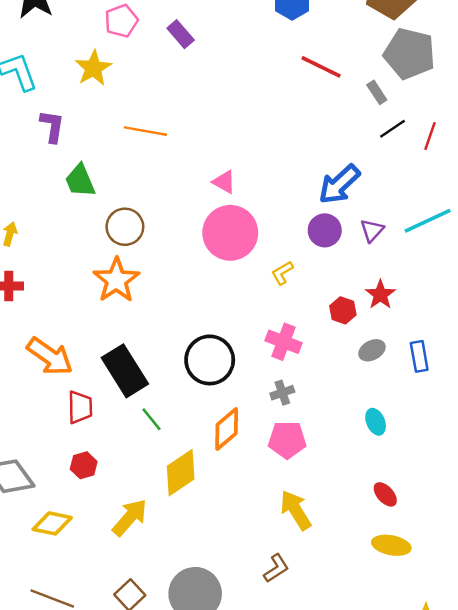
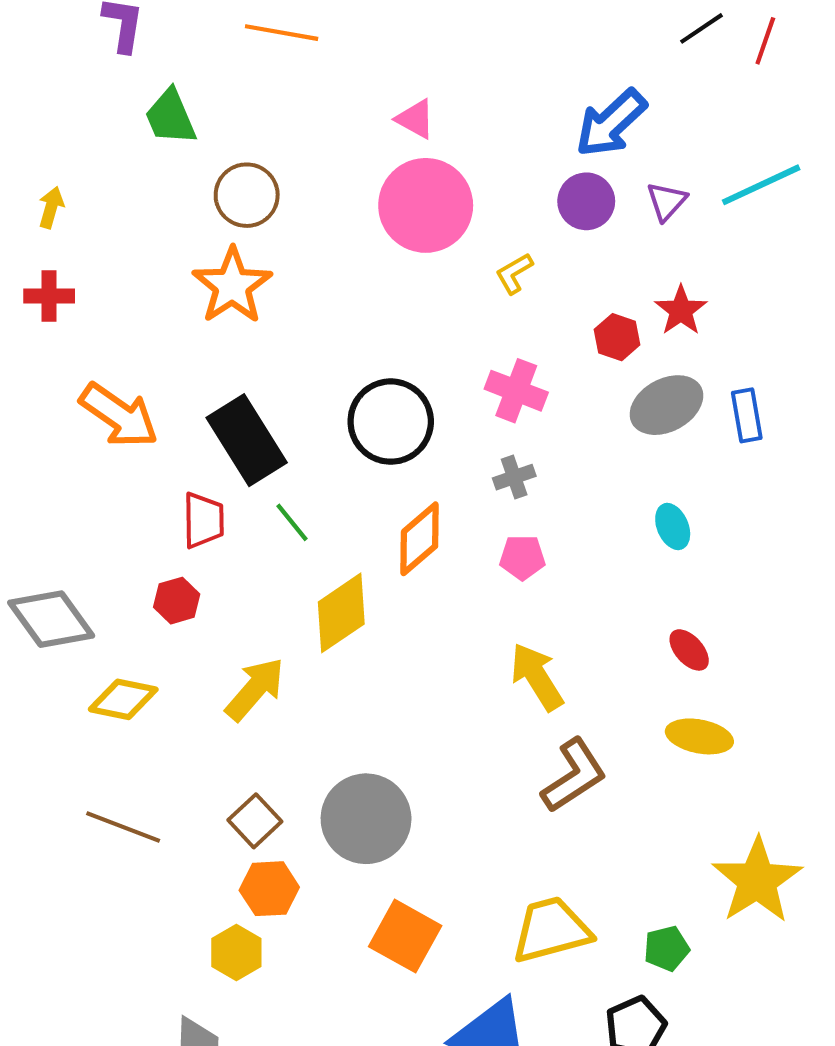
gray ellipse: (372, 350) -> (666, 405), size x1.6
red trapezoid: (80, 407) -> (203, 520), moved
pink pentagon: (287, 440) -> (522, 557), size x0.7
brown L-shape: (276, 568) -> (574, 776), moved, size x1.5

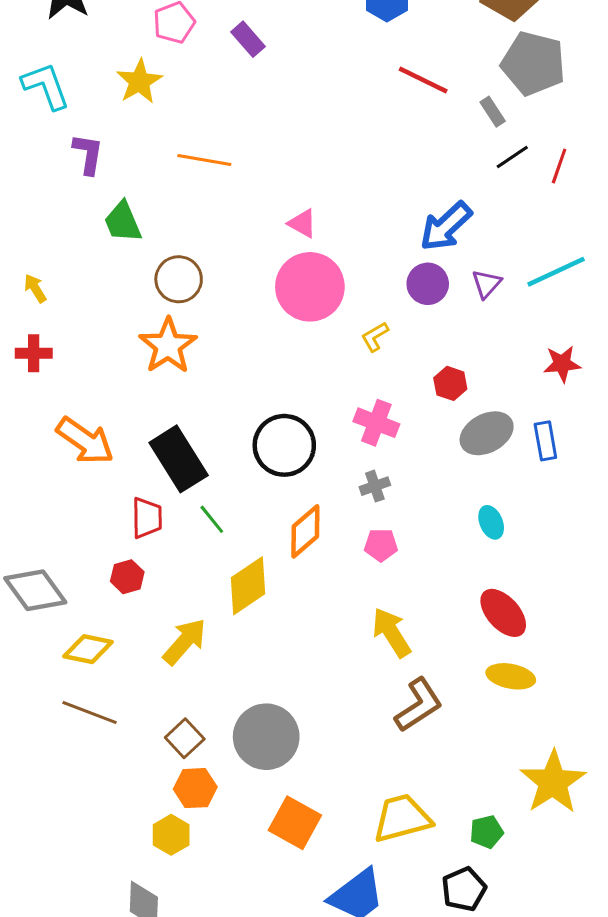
yellow arrow: (51, 207) -> (35, 288), turned -48
red star: (681, 310) -> (562, 364), moved, turned 30
red ellipse: (689, 650) -> (503, 613), size x1.6
brown line: (123, 827) -> (90, 713), moved

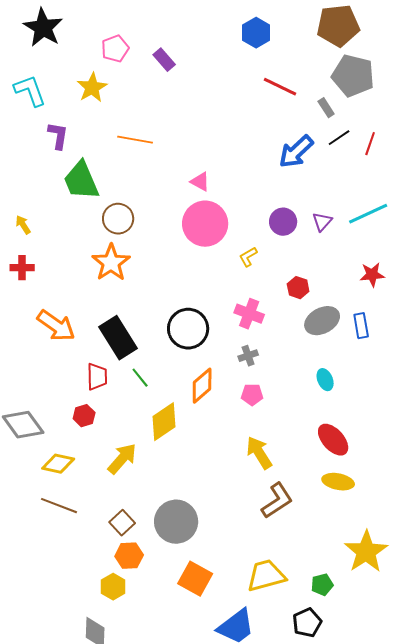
green trapezoid: (123, 222) -> (81, 181), size x1.4
blue arrow: (446, 226) -> (296, 152), moved

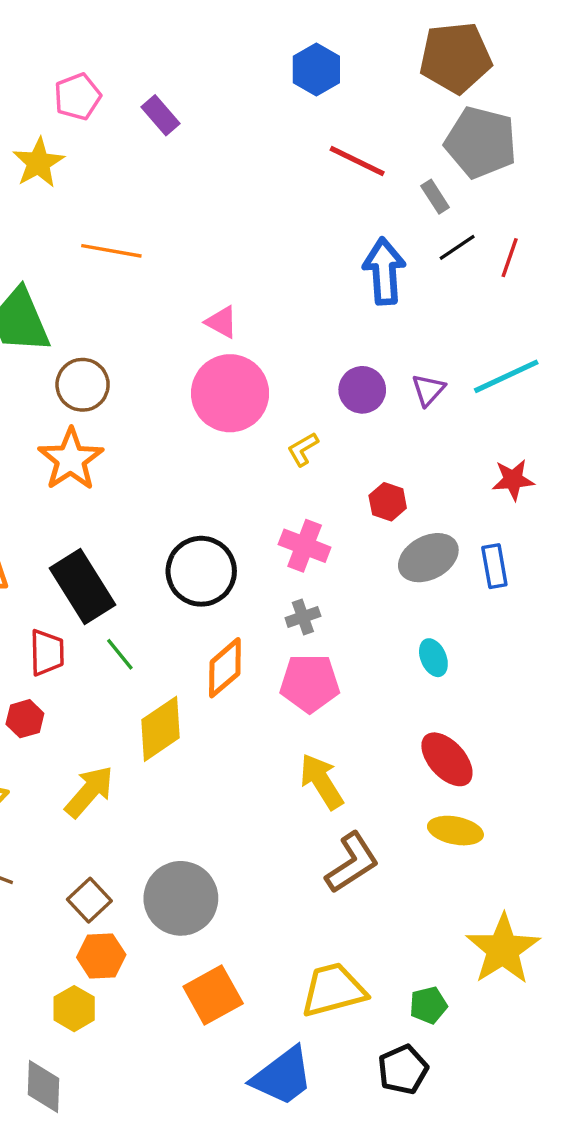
blue arrow: (296, 152) -> (384, 271), turned 129
pink pentagon: (252, 395) -> (310, 683), size x1.6
orange square: (195, 579) -> (213, 995), turned 32

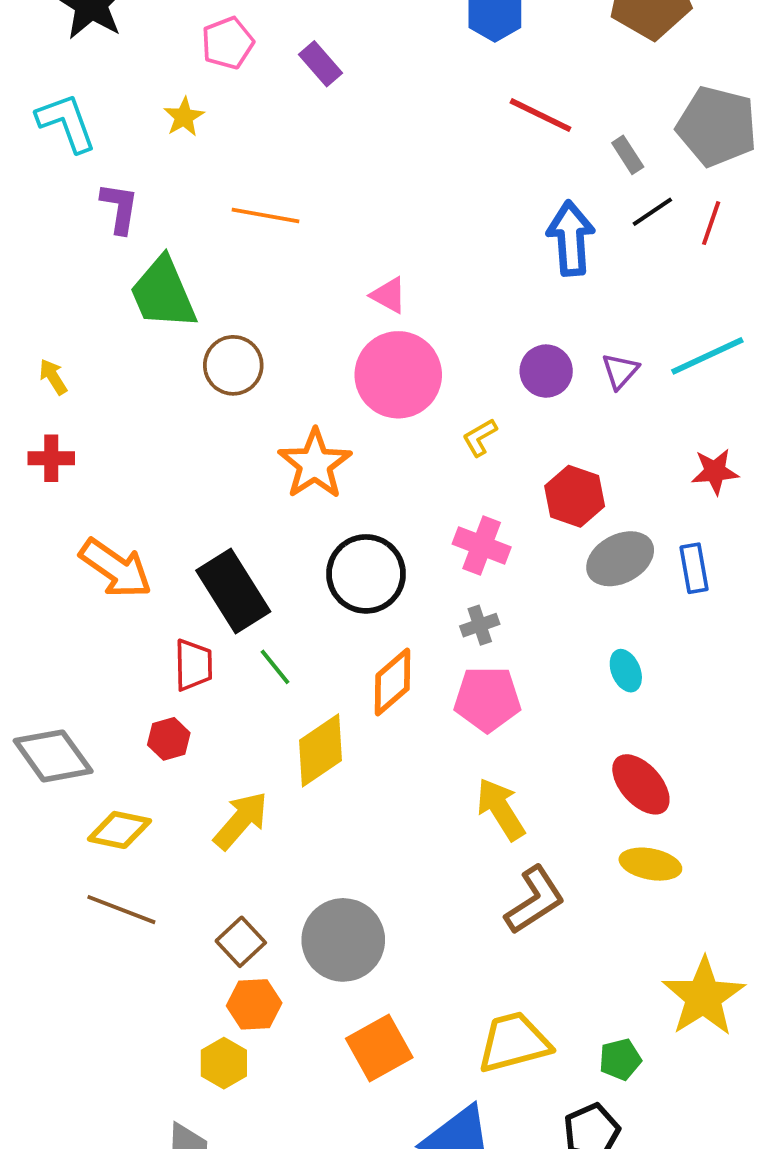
gray pentagon: (481, 142) -> (717, 126), moved
yellow star: (38, 163) -> (184, 117), size x0.7
orange star: (71, 459) -> (315, 464), moved
red hexagon: (388, 502) -> (575, 496), size x1.4

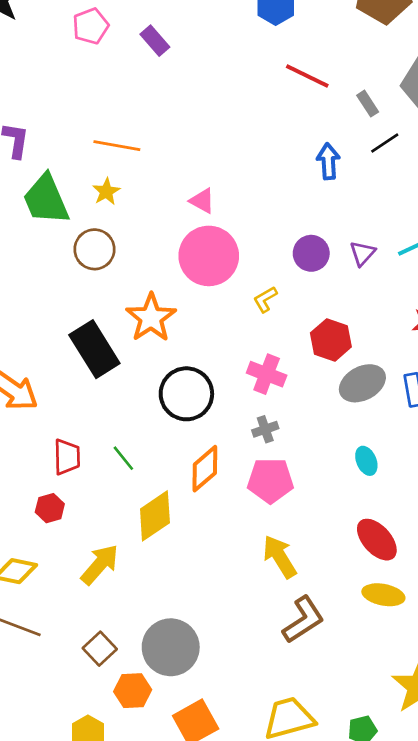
yellow star: (184, 117) -> (106, 192), moved
blue arrow: (571, 238) -> (328, 161), size x0.7
black rectangle: (233, 591) -> (94, 349), moved
orange hexagon: (254, 1004) -> (133, 691), moved

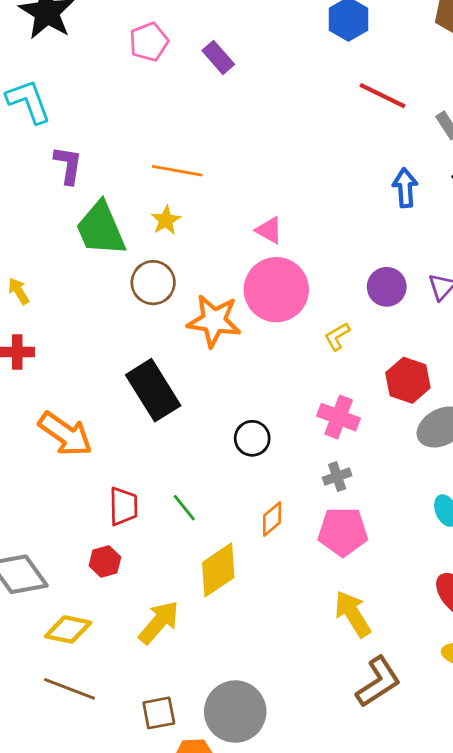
orange star: (151, 318) -> (214, 321), moved, turned -30
black circle: (186, 394) -> (252, 438), size x0.6
orange diamond: (205, 469) -> (272, 519), size x0.7
brown square: (100, 649) -> (159, 713), turned 32

